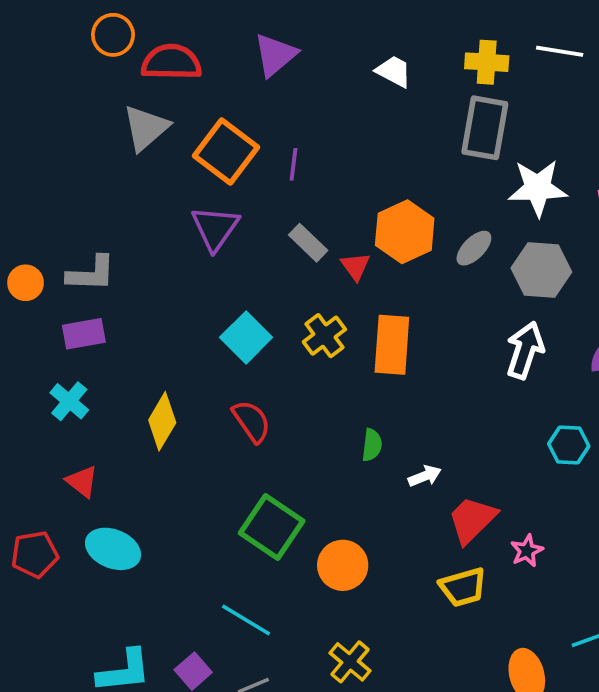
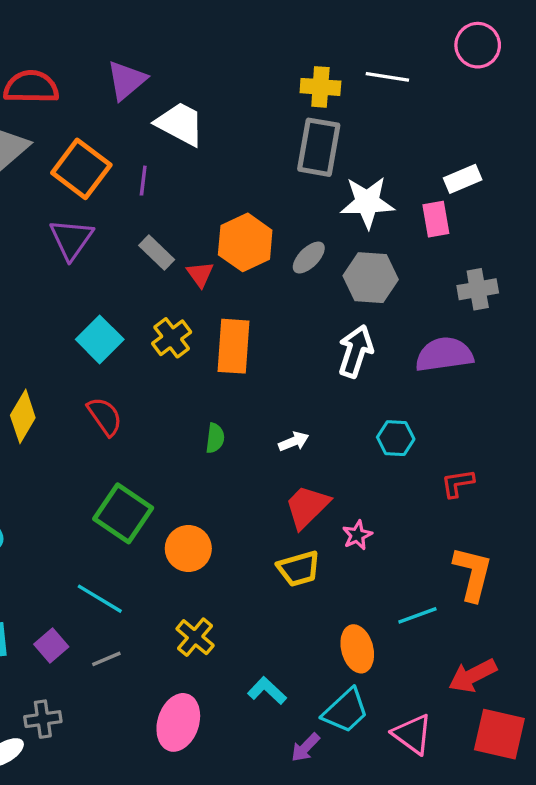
white trapezoid: (394, 71) -> (180, 124), moved, size x1.5
white arrow: (425, 476) -> (294, 441), moved

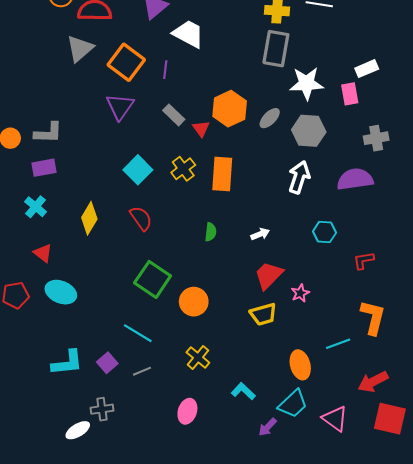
pink ellipse: (178, 722) -> (187, 411), size x0.7

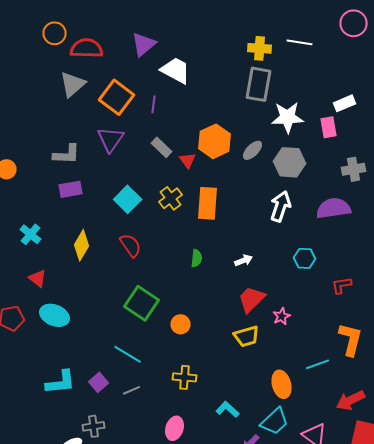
gray L-shape: (48, 133) -> (66, 154), moved
purple rectangle: (44, 168) -> (70, 189), moved
orange circle: (194, 302) -> (180, 324), size x0.7
yellow cross: (198, 357) -> (184, 377), turned -35

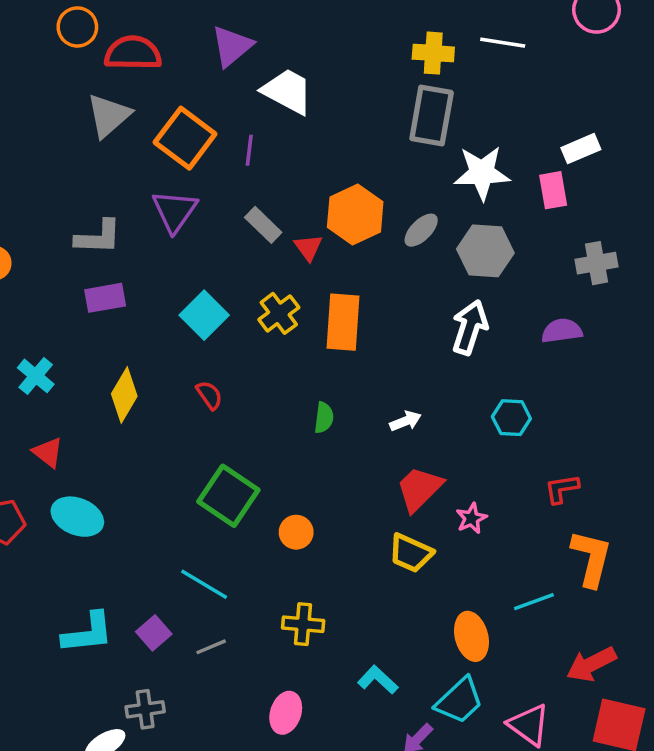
purple semicircle: (334, 208) -> (562, 331), size x0.7
red semicircle: (130, 245) -> (209, 395), size x0.7
red L-shape: (342, 285) -> (562, 489), moved
yellow trapezoid: (246, 336) -> (411, 553), turned 40

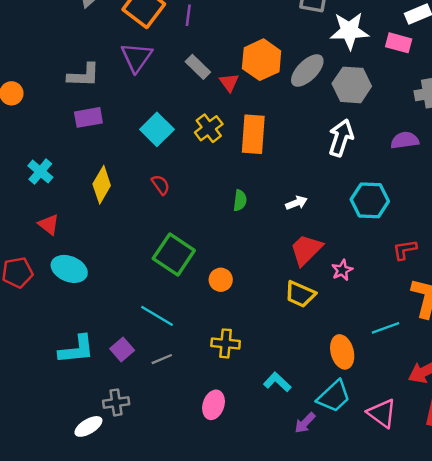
pink rectangle: (553, 190) -> (399, 43), turned -65
gray ellipse: (421, 230) -> (307, 70), size x1.4
cyan hexagon: (511, 418) -> (370, 200), size x1.4

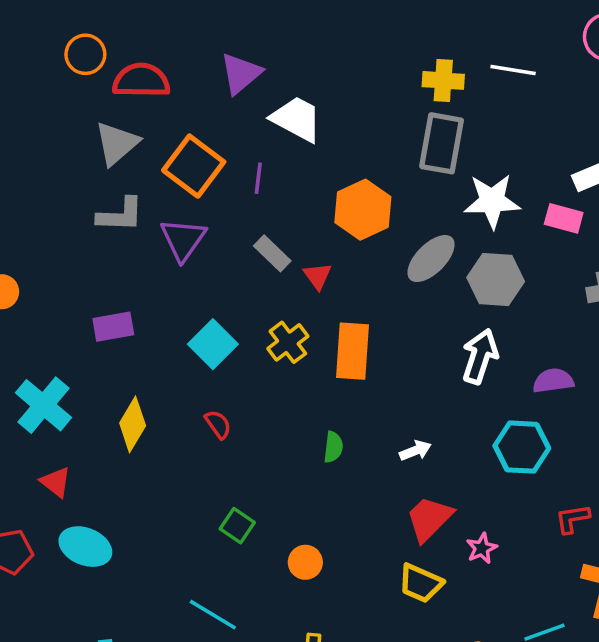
orange hexagon: (262, 60) -> (363, 210), moved
gray L-shape: (84, 75) -> (120, 215), moved
purple semicircle: (405, 140) -> (553, 381), moved
cyan cross: (40, 172) -> (44, 405), size x1.5
green square: (174, 254) -> (237, 526), size x0.6

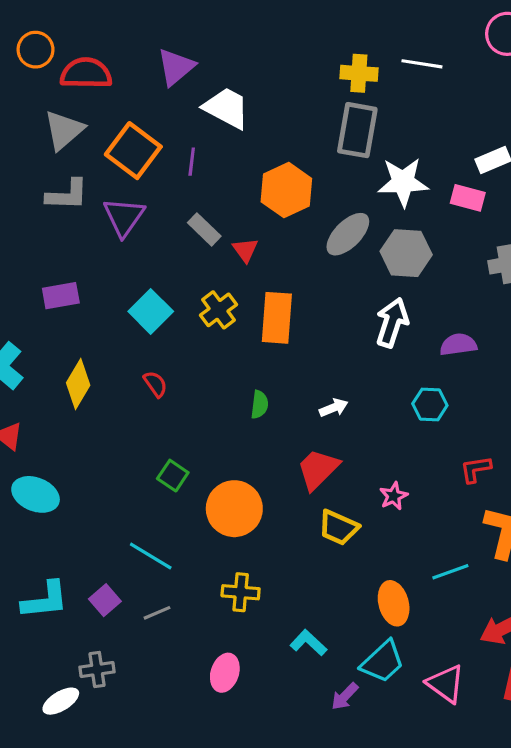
cyan hexagon: (522, 447) -> (430, 405), size x0.7
red trapezoid: (429, 519) -> (318, 469), moved
orange circle: (305, 562) -> (234, 509), size x1.8

